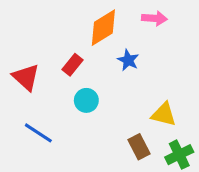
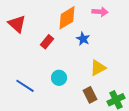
red triangle: (26, 77) -> (17, 24), moved
cyan circle: (86, 100) -> (59, 78), moved
yellow triangle: (164, 114) -> (98, 68), moved, turned -42

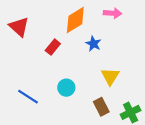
yellow triangle: (98, 68) -> (110, 76), turned -30

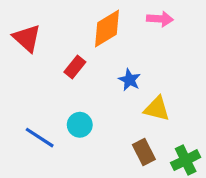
blue star: (93, 44) -> (129, 80), moved
yellow triangle: (110, 76) -> (157, 109), turned -48
cyan circle: (66, 88) -> (80, 125), moved

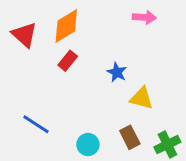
orange diamond: (107, 29) -> (66, 26), moved
cyan circle: (80, 125) -> (88, 145), moved

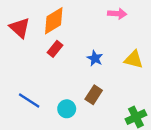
yellow triangle: (141, 98) -> (134, 59), moved
brown rectangle: (130, 137) -> (94, 95), moved, turned 60
cyan circle: (88, 145) -> (67, 109), moved

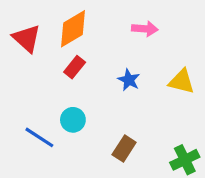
pink arrow: (117, 14) -> (145, 29), moved
brown rectangle: (94, 95) -> (124, 149), moved
cyan circle: (67, 109) -> (73, 120), moved

